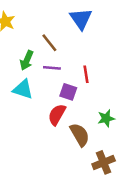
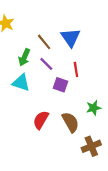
blue triangle: (81, 19) -> (70, 38), moved
purple line: (52, 68) -> (46, 64), turned 40
red semicircle: (57, 115) -> (41, 120), moved

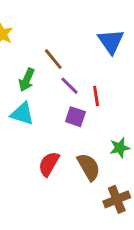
blue triangle: (70, 38) -> (111, 41), moved
purple line: (46, 64) -> (69, 86), moved

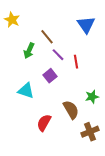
cyan triangle: (22, 114) -> (26, 91), moved
purple square: (75, 117) -> (50, 76), moved, turned 32
red semicircle: (49, 164) -> (44, 123), moved

